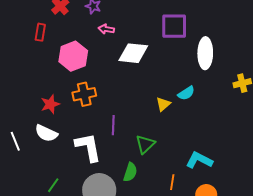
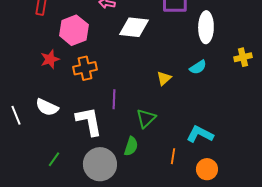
cyan semicircle: (186, 93) -> (198, 67), moved
red star: (50, 104) -> (50, 59), moved

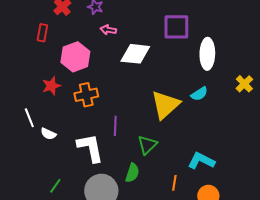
yellow cross: (243, 57) -> (244, 84), turned -30
yellow triangle: (164, 78) -> (165, 105), size x2.0
white semicircle: (47, 107) -> (48, 134), size x0.7
white line: (16, 115) -> (29, 118), moved

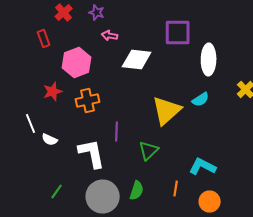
red rectangle: (42, 33) -> (44, 38), turned -30
green semicircle: (132, 173) -> (137, 190), moved

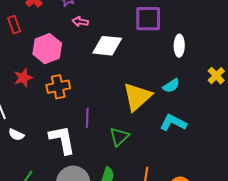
white ellipse: (209, 60) -> (179, 46), size x0.7
white semicircle: (50, 140) -> (16, 135), moved
cyan L-shape: (203, 166) -> (173, 123), moved

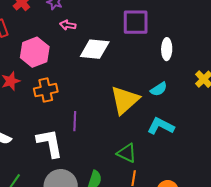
green triangle: (119, 137) -> (127, 153), moved, turned -50

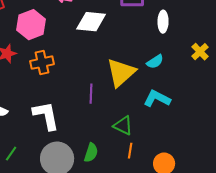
purple line: (75, 121) -> (91, 94), moved

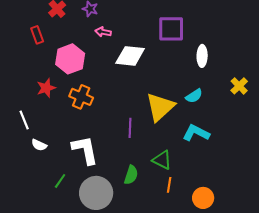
orange cross: (42, 63) -> (81, 97), turned 35
green semicircle: (91, 153) -> (131, 175), moved
green line: (11, 154) -> (60, 181), moved

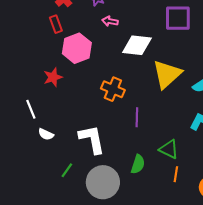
red rectangle: (37, 35) -> (56, 24), moved
orange cross: (81, 97) -> (113, 89), moved
yellow triangle: (160, 107) -> (167, 74), moved

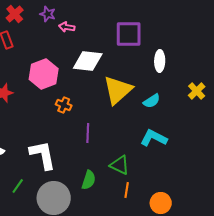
pink arrow: (110, 21) -> (67, 27), moved
pink hexagon: (77, 48) -> (44, 74), moved
orange cross: (113, 89) -> (64, 105), size x0.7

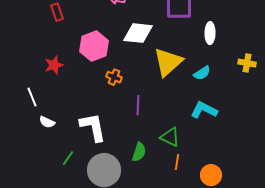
yellow cross: (197, 91) -> (247, 63), turned -36

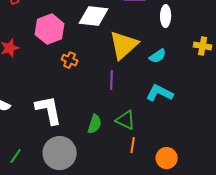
purple line: (138, 105) -> (112, 80), moved
green semicircle: (139, 152) -> (95, 124), moved
green line: (68, 158) -> (16, 156), moved

